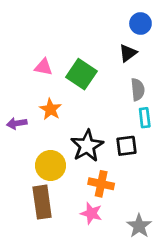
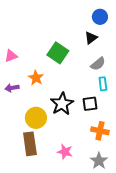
pink triangle: (43, 67) -> (11, 56), moved, turned -32
gray semicircle: (138, 90) -> (98, 64), turned 56
orange cross: (101, 184) -> (100, 131), moved

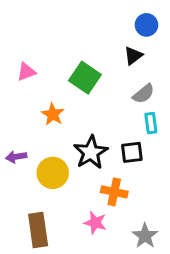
pink triangle: (11, 56) -> (26, 72), moved
purple arrow: (12, 88) -> (16, 157), moved
orange cross: (100, 131) -> (114, 192), moved
brown rectangle: (30, 144) -> (38, 230), moved

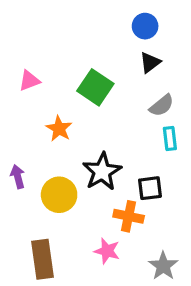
blue circle: (146, 25) -> (145, 26), moved
black square: (132, 152) -> (150, 188), moved
purple arrow: (16, 157) -> (18, 177), turned 84

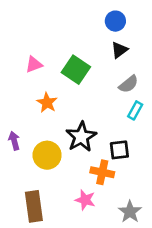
pink triangle: (29, 81) -> (34, 64), moved
cyan rectangle: (170, 139) -> (135, 110), turned 36

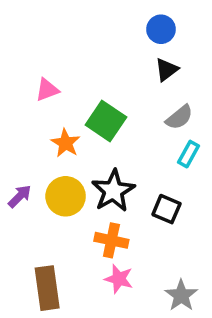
green square: (76, 70) -> (106, 121), moved
purple arrow: (14, 141) -> (20, 196), turned 60
black square: (119, 150) -> (166, 209), turned 30
yellow circle: (47, 155) -> (66, 196), moved
orange cross: (102, 172) -> (111, 240), moved

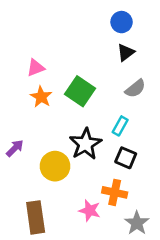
orange star: (66, 143) -> (41, 97), moved
cyan rectangle: (189, 154) -> (120, 126), moved
yellow circle: (66, 196) -> (55, 166), moved
orange cross: (111, 240) -> (115, 192), moved

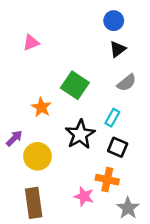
pink triangle: (36, 68) -> (31, 43), moved
orange star: (41, 97) -> (41, 107), moved
yellow circle: (55, 166) -> (37, 156), moved

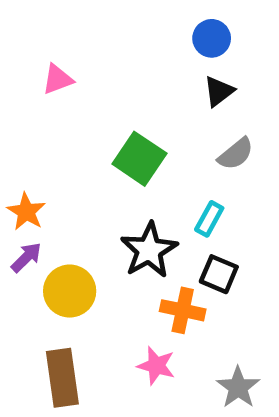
orange star: (41, 107) -> (26, 212), moved
orange cross: (107, 180) -> (183, 310), moved

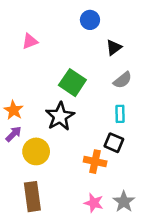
blue circle: (212, 38) -> (90, 20), moved
cyan rectangle: (209, 219) -> (120, 114), moved, turned -30
black star: (149, 250) -> (60, 116), moved
pink star: (156, 366) -> (94, 203), moved

